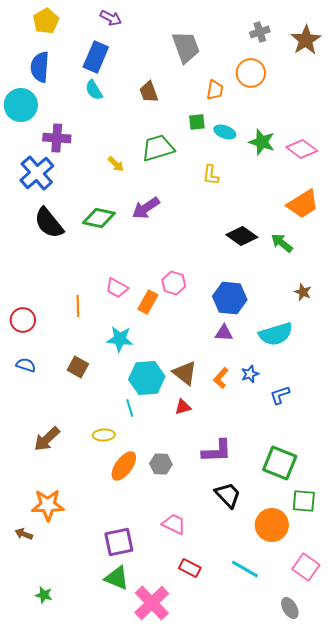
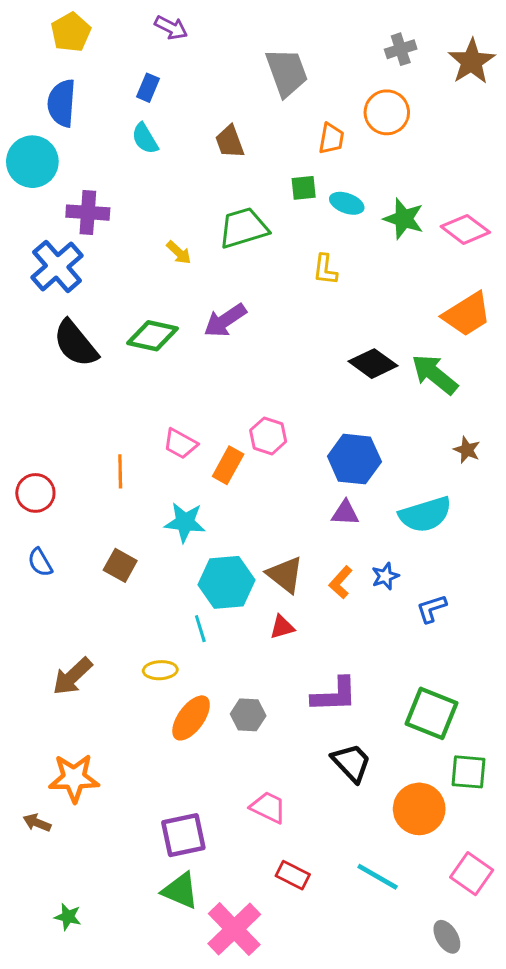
blue rectangle: (96, 57) -> (148, 88), size x0.6
green arrow: (282, 243) -> (435, 374), size x1.4
blue semicircle: (26, 365) -> (40, 562), turned -138

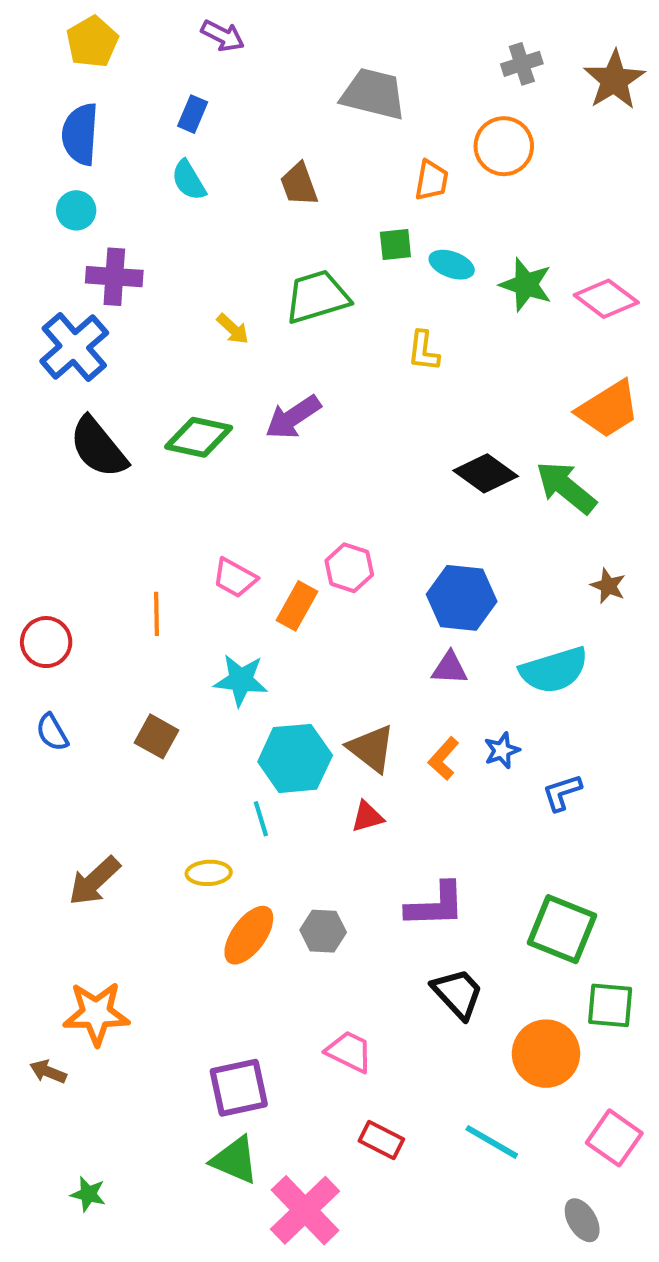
gray trapezoid: (287, 72) -> (373, 94), turned -56
cyan circle: (32, 162) -> (76, 210), moved, size x0.6

